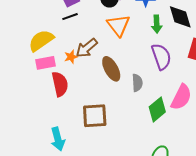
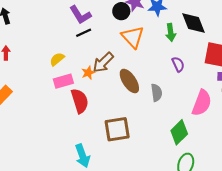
yellow semicircle: (41, 40) -> (57, 59), size x0.6
purple semicircle: (161, 57) -> (178, 64), size x0.6
green diamond: (157, 109) -> (179, 132), moved

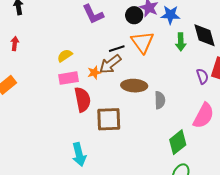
black line: (84, 33) -> (117, 49), moved
purple semicircle: (178, 64) -> (202, 76), moved
brown ellipse: (129, 81) -> (134, 86), turned -60
brown square: (117, 129) -> (109, 119), moved

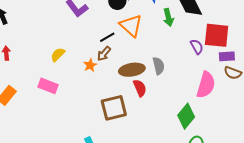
brown arrow: (110, 64) -> (104, 54), size x0.7
pink rectangle: (69, 78) -> (48, 86), moved, turned 42
red semicircle: (83, 100) -> (140, 88), moved, size x0.7
gray semicircle: (160, 100) -> (159, 66), moved

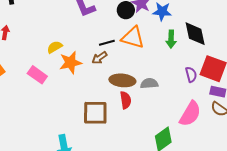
orange triangle: (131, 26) -> (133, 37), turned -40
orange star: (90, 65) -> (70, 63), moved, size x1.6
gray semicircle: (159, 66) -> (149, 83), turned -96

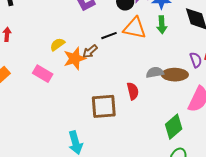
green arrow: (171, 39) -> (162, 25), moved
brown arrow: (100, 58) -> (90, 51), moved
brown ellipse: (122, 80) -> (175, 75), moved

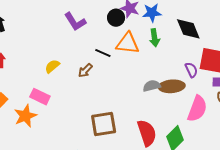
black line: (109, 36) -> (103, 53), turned 49
orange star: (75, 58) -> (25, 116), moved
red semicircle: (133, 91) -> (147, 133), moved, size x1.5

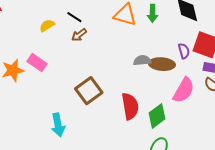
black line: (103, 53) -> (74, 17), moved
pink rectangle: (40, 97) -> (37, 63), moved
brown square: (104, 124) -> (89, 91), turned -36

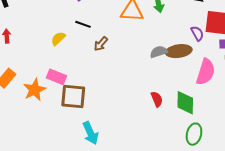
brown arrow: (79, 35) -> (101, 44), moved
brown square: (89, 91) -> (73, 96), moved, turned -36
red semicircle: (130, 106) -> (157, 99), size x0.6
green diamond: (157, 116) -> (185, 103), turned -40

